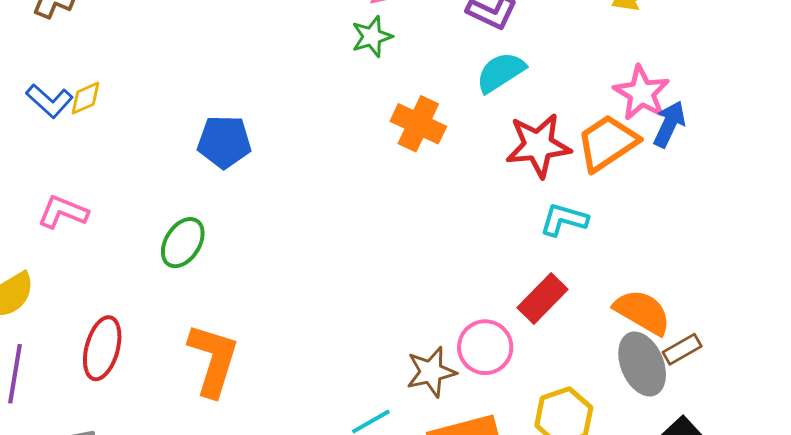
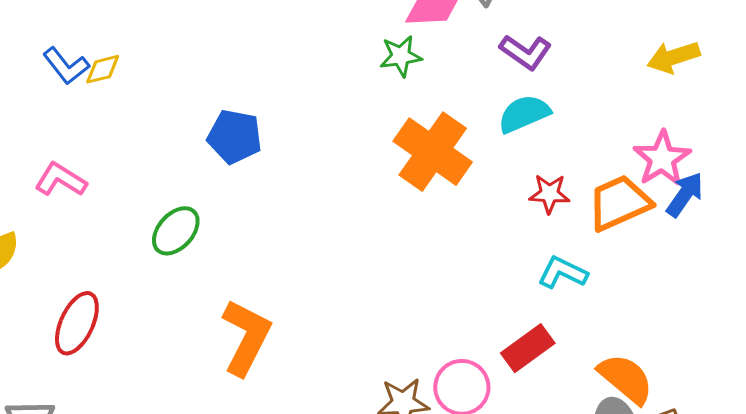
orange cross: (418, 124) -> (433, 152), size x1.4
red star: (538, 145) -> (549, 194), size x0.6
orange L-shape: (213, 360) -> (246, 337), moved

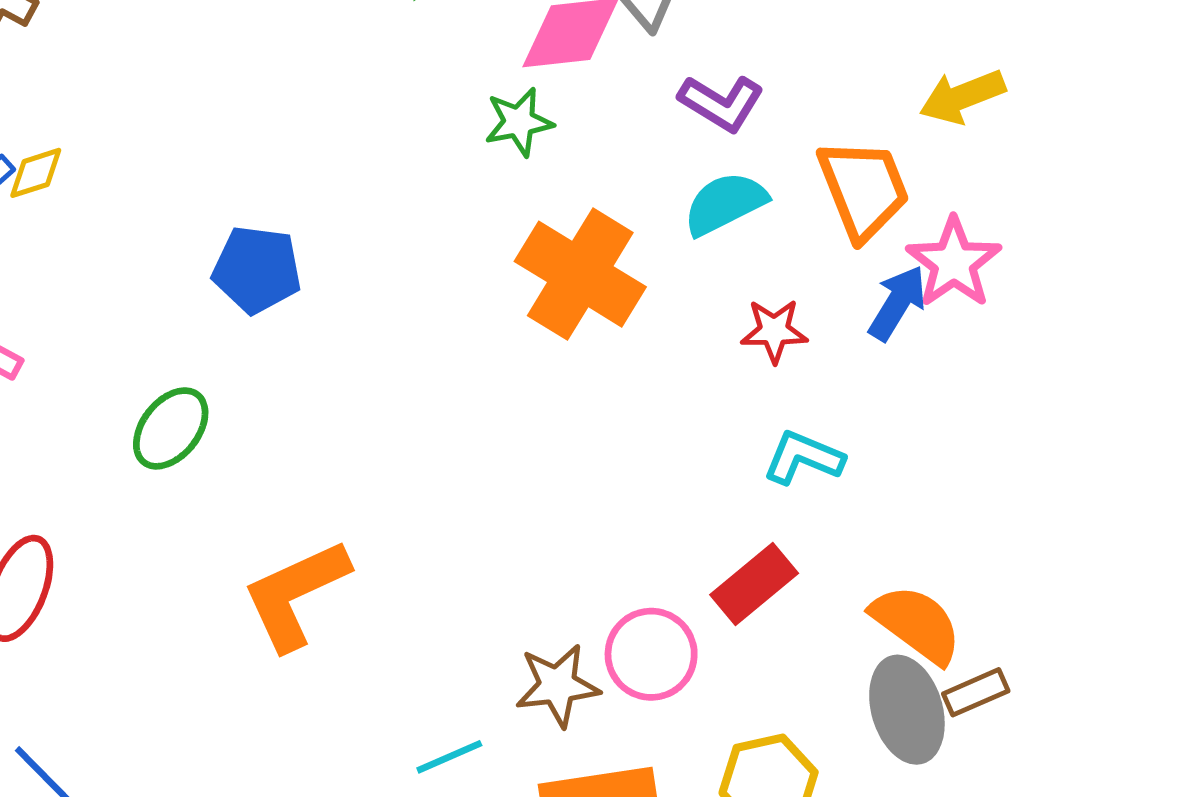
blue arrow: (685, 195) -> (897, 303), moved
orange trapezoid: (619, 203) -> (864, 189), moved, turned 96
orange L-shape: (246, 337) -> (296, 594), turned -138

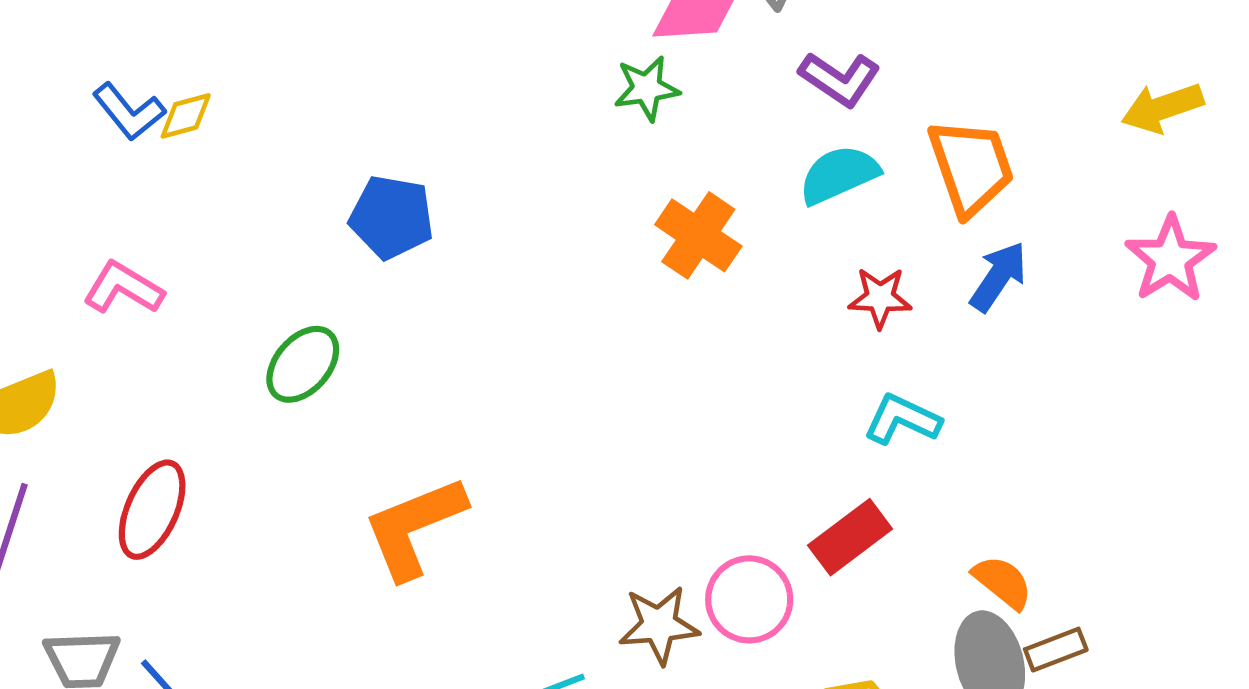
yellow arrow: (962, 97) -> (1162, 108), moved
pink star: (954, 263) -> (1170, 259), moved
orange cross: (580, 274) -> (698, 235), size x0.7
orange semicircle: (917, 624) -> (1003, 582), size x0.7

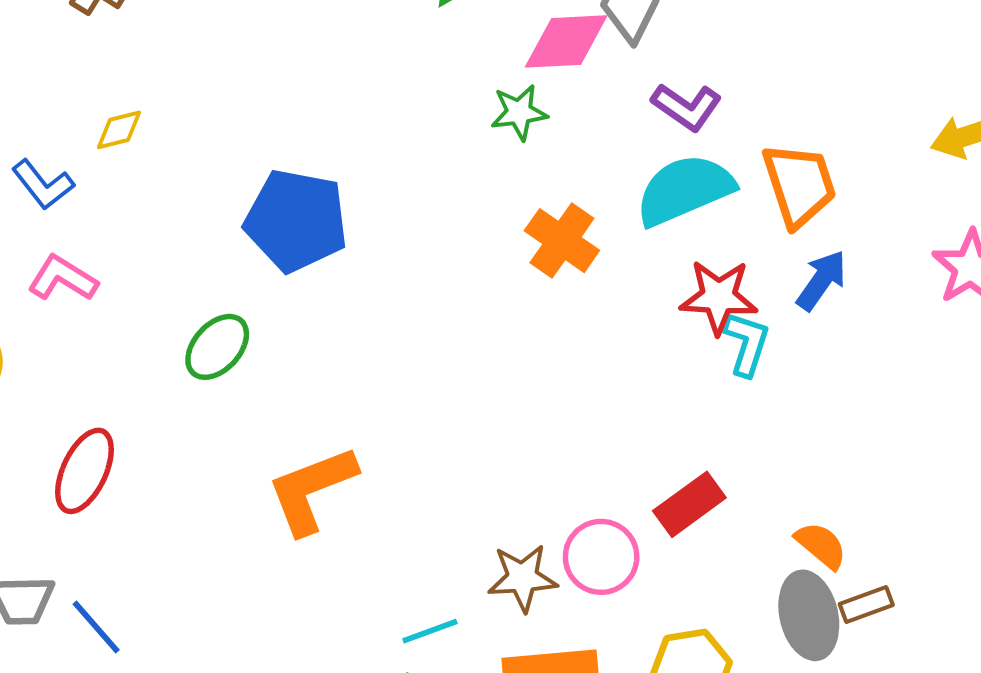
blue L-shape: (129, 112) -> (43, 185), moved
cyan semicircle: (839, 175) -> (685, 190), size x1.4
blue pentagon: (392, 217) -> (296, 221), size x1.4
red star: (880, 298) -> (719, 297), size x1.4
cyan L-shape: (902, 419) -> (747, 344), moved, turned 82

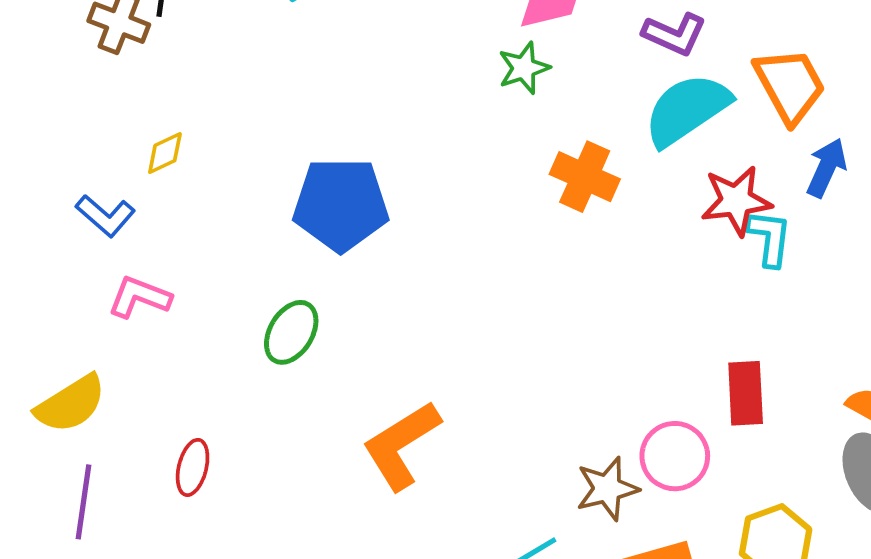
red ellipse: (85, 471) -> (193, 467), size x0.7
red rectangle: (689, 504) -> (746, 393), turned -46

